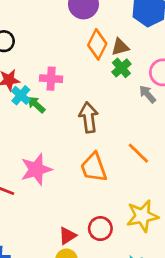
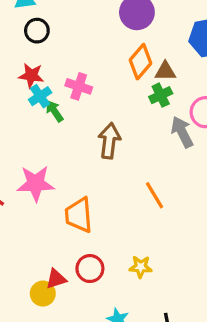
gray arrow: (147, 94) -> (182, 132), size x1.4
orange trapezoid: (94, 167) -> (79, 215), moved
yellow star: (142, 216) -> (141, 267), size x0.6
red triangle: (67, 236) -> (56, 279), moved

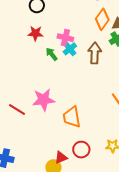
cyan cross: (40, 96) -> (70, 49), moved
brown arrow: (109, 141) -> (95, 53), moved

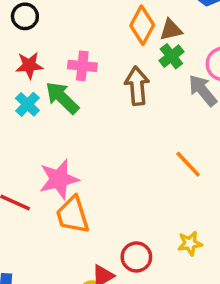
cyan cross: (70, 49) -> (27, 104), moved
green arrow: (52, 54) -> (62, 98), size x1.5
orange trapezoid: (72, 117) -> (73, 215), moved

